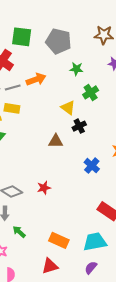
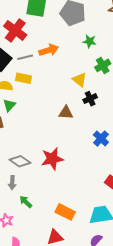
red star: (44, 188) -> (52, 159), size x1.6

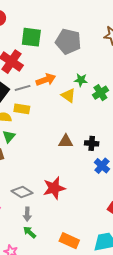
green star: (90, 41) -> (81, 80), moved
yellow triangle: (80, 80) -> (68, 96), moved
black cross: (90, 99) -> (92, 143), moved, turned 32
gray arrow: (12, 183) -> (27, 214), moved

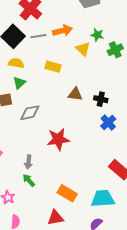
yellow rectangle: (22, 109) -> (53, 67), moved
gray diamond: (22, 192) -> (30, 113), moved, turned -50

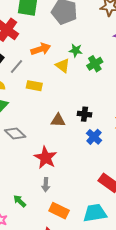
gray line: (38, 36) -> (16, 67), moved, turned -35
brown triangle: (75, 94) -> (58, 120), moved
gray diamond: (30, 113) -> (15, 134), turned 60
red star: (58, 139) -> (46, 158), turned -30
gray arrow: (28, 162) -> (46, 185), moved

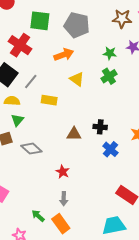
orange arrow: (41, 49) -> (64, 55), moved
green star: (76, 50) -> (110, 53), moved
red star: (46, 158) -> (63, 172), size x0.6
orange rectangle: (59, 211) -> (61, 224), moved, turned 30

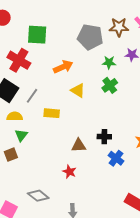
gray pentagon: (77, 25) -> (90, 37), moved
gray diamond: (31, 149) -> (38, 196), moved
red star: (63, 172) -> (69, 172), moved

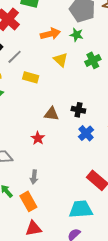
green star: (109, 62) -> (76, 35), moved

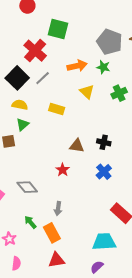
gray line: (15, 57) -> (43, 78), moved
blue cross: (86, 133) -> (104, 172), moved

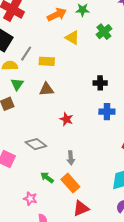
gray line: (43, 78) -> (26, 54), moved
brown triangle: (77, 146) -> (46, 89), moved
blue cross: (104, 172) -> (107, 112), turned -35

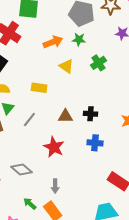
gray line: (26, 54) -> (29, 120), moved
brown triangle: (46, 89) -> (65, 116), moved
red star: (66, 119) -> (54, 147), size x1.5

